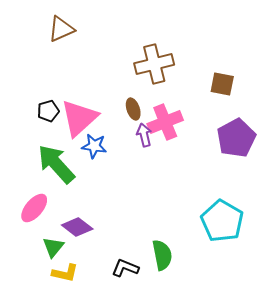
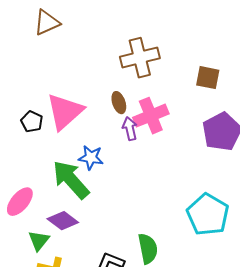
black pentagon: (48, 111) -> (32, 122), moved, turned -30
blue star: (94, 146) -> (91, 158), moved
green arrow: (56, 164) -> (71, 180), moved

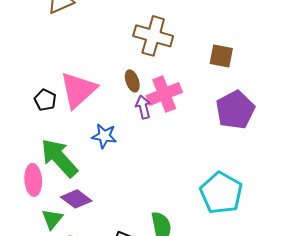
brown cross: (140, 58) -> (153, 36), turned 30
green arrow: (71, 180) -> (59, 158), moved
pink ellipse: (20, 202) -> (33, 180), turned -44

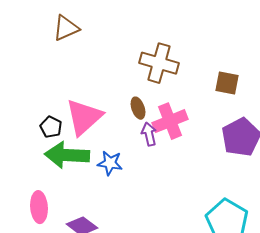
green arrow: (59, 158) -> (67, 155), moved, turned -45

